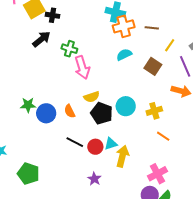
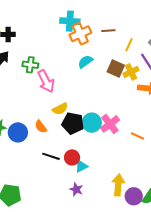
cyan circle: (126, 106) -> (92, 123), moved
yellow cross: (154, 111) -> (131, 72), moved
cyan triangle: (111, 144) -> (81, 166), moved
yellow arrow: (122, 156) -> (118, 185), moved
pink cross: (157, 174) -> (110, 124), moved

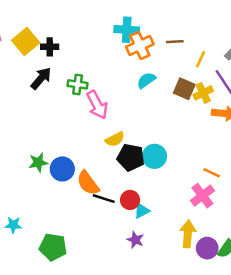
pink cross: (110, 124) -> (202, 196), moved
orange semicircle: (41, 127) -> (88, 183), moved, size x1.5

